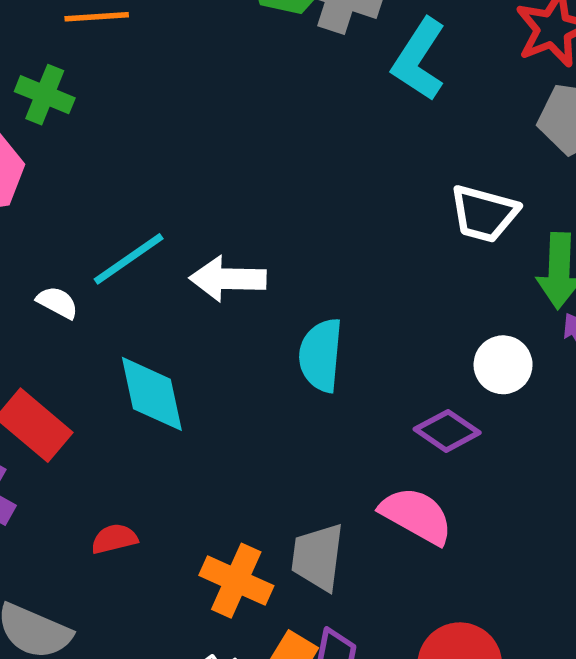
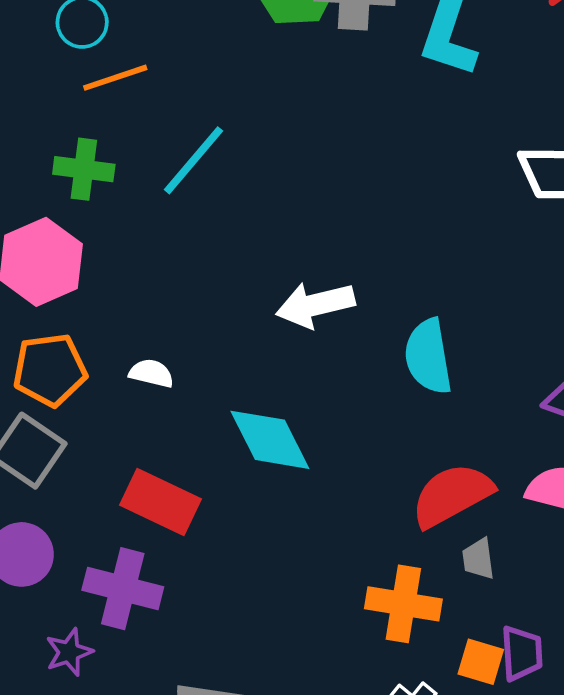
cyan line: (129, 259) -> (194, 160), moved
red semicircle: (114, 539) -> (452, 495), moved, size x1.8
gray trapezoid: (318, 557) -> (478, 559), size x0.6

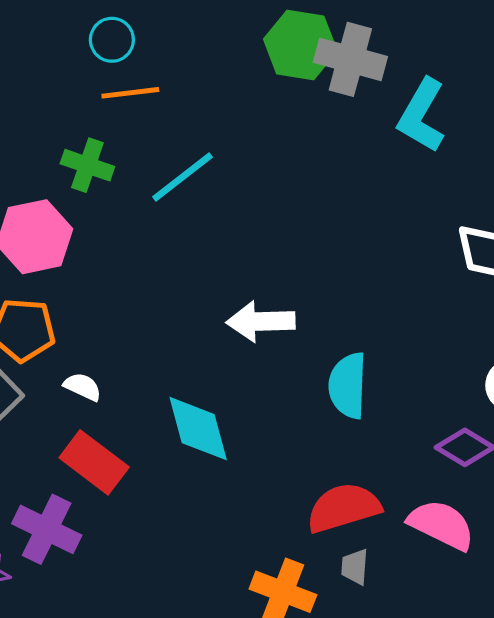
white semicircle: (151, 373) -> (83, 387), moved

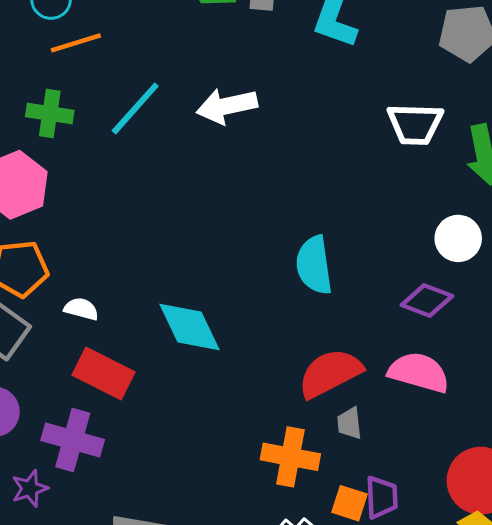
white arrow: (261, 321) -> (227, 106), moved

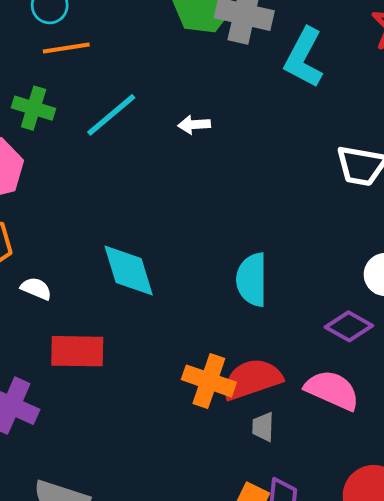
white arrow: (227, 106) -> (194, 125), size x0.6
cyan diamond: (190, 327) -> (129, 270), moved
red rectangle: (104, 373) -> (77, 351), moved, turned -34
orange cross: (290, 457) -> (209, 381), moved

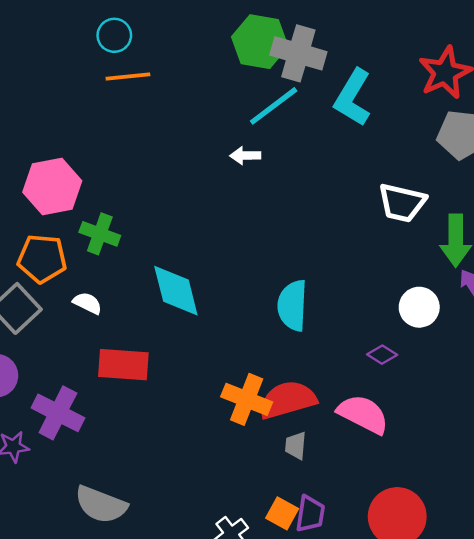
green cross: (34, 108) -> (100, 234), moved
cyan line: (111, 115) -> (274, 106), moved
purple diamond: (349, 326) -> (382, 355), size x0.7

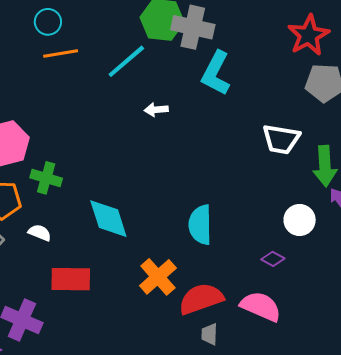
cyan L-shape: (353, 98) -> (216, 73), moved
cyan line: (274, 106) -> (126, 61), moved
orange cross: (247, 399) -> (158, 277), moved, turned 30

